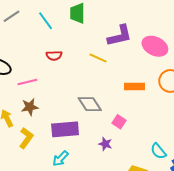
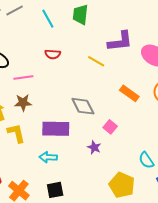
orange rectangle: (134, 86) -> (129, 93), turned 30
yellow L-shape: (26, 138) -> (16, 133), turned -55
cyan arrow: (60, 159) -> (48, 157), turned 42

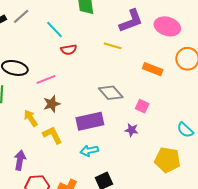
cyan line: (48, 19) -> (54, 30), moved

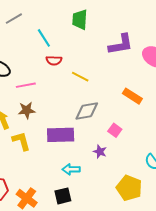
yellow line: (113, 46) -> (80, 77), moved
gray diamond: (111, 93) -> (87, 111), turned -70
cyan arrow: (89, 151) -> (71, 169), moved

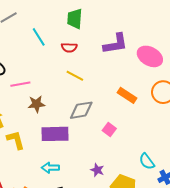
red semicircle: (54, 60) -> (69, 47), moved
brown star: (27, 110) -> (36, 104), moved
purple star: (100, 152) -> (97, 170), moved
cyan arrow: (71, 169) -> (50, 168), moved

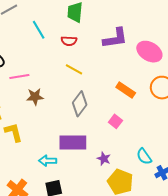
gray diamond: (81, 110) -> (80, 104), turned -45
pink square: (109, 130) -> (115, 121), moved
purple rectangle: (55, 134) -> (73, 142), moved
purple star: (97, 170) -> (104, 159), moved

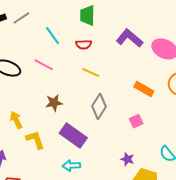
purple L-shape: (115, 38) -> (130, 38), turned -128
pink line: (19, 77) -> (44, 65), moved, turned 42
pink square: (115, 121) -> (136, 121), turned 32
purple rectangle: (73, 142) -> (73, 136), moved, turned 40

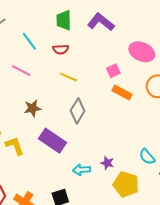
purple L-shape: (130, 38) -> (101, 22), moved
pink square: (136, 121) -> (113, 71), moved
cyan arrow: (71, 166) -> (81, 170), moved

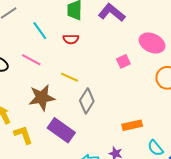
yellow line: (69, 77) -> (69, 77), moved
orange rectangle: (122, 92) -> (132, 125), moved, turned -42
brown star: (33, 108) -> (42, 98), size x1.5

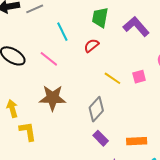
red semicircle: (71, 39) -> (91, 46), turned 133
yellow line: (69, 77) -> (112, 78), moved
purple rectangle: (61, 130) -> (101, 138), moved, size x0.6

